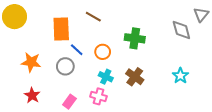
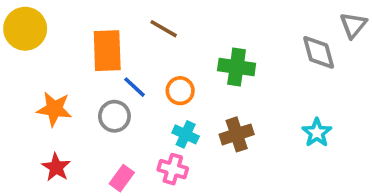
brown cross: (135, 77) -> (237, 134), turned 36

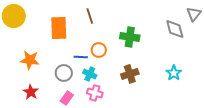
brown line: (164, 29) -> (90, 16), turned 42
blue line: (135, 87) -> (81, 57), moved, turned -40
gray circle: (114, 116) -> (64, 73), moved
cyan cross: (186, 134) -> (90, 74), moved

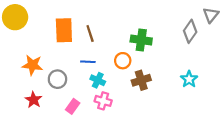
brown line: (90, 16) -> (90, 33), moved
gray diamond: (175, 29) -> (190, 31), turned 50
orange circle: (99, 50) -> (123, 61), moved
gray circle: (64, 73) -> (57, 79), moved

